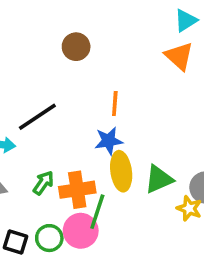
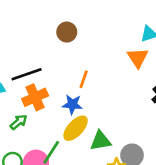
yellow ellipse: (121, 171) -> (76, 128), turned 36
orange cross: (77, 190) -> (35, 97), moved, turned -30

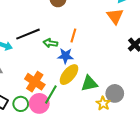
orange cross: (35, 97) -> (35, 82), moved, turned -30
green arrow: (19, 122) -> (50, 43), moved, turned -128

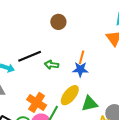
orange line: (73, 36) -> (82, 57), moved
blue star: (65, 56) -> (80, 69), moved

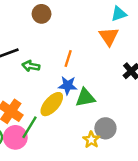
blue star: (80, 69) -> (68, 85), moved
green triangle: (90, 104) -> (85, 98), moved

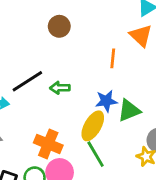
orange line: (68, 58) -> (113, 58), moved
green line: (29, 127) -> (96, 154), moved, turned -50

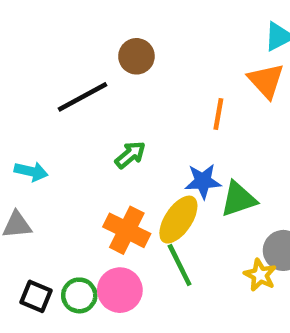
black line: (27, 81) -> (83, 97), moved
green arrow: (60, 88) -> (130, 155), turned 138
orange cross: (48, 144) -> (127, 230), moved

